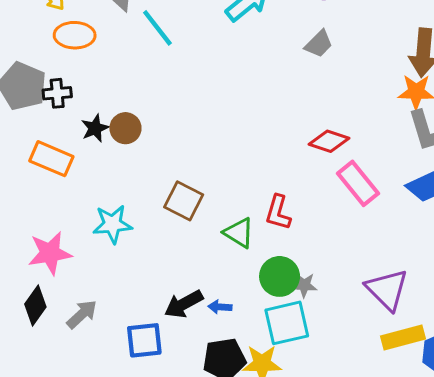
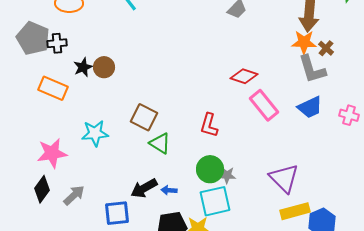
green triangle: (239, 233) -> (160, 143), moved

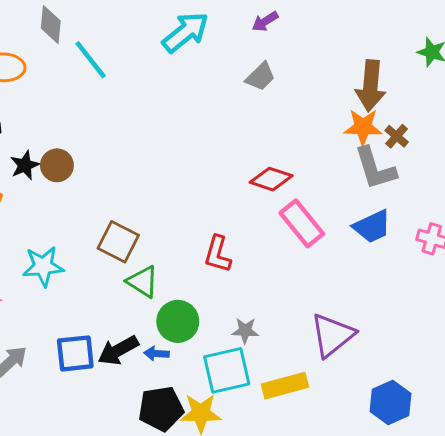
green circle: (210, 169) -> (178, 321), moved
purple triangle: (284, 178) -> (332, 335), turned 36
yellow rectangle: (295, 211) -> (285, 386), moved
blue square: (117, 213) -> (75, 353), moved

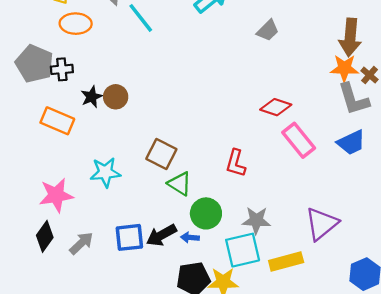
gray star: (245, 331) -> (256, 220), size x1.4

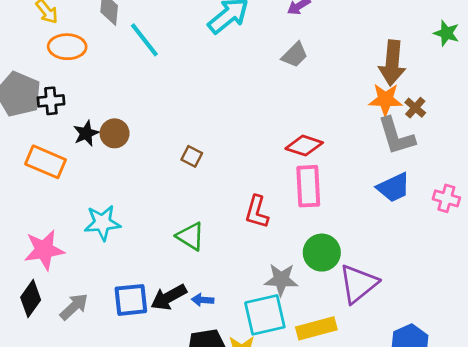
pink rectangle: (299, 140) -> (308, 186), moved, turned 36
brown square: (161, 154) -> (192, 156), moved, size x0.6
green circle: (206, 213) -> (322, 253), moved

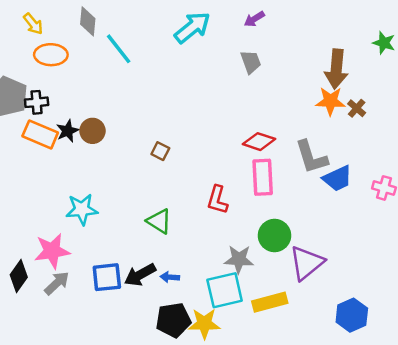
gray trapezoid: (295, 55) -> (251, 62), turned -65
gray L-shape: (396, 136) -> (311, 157), moved
orange rectangle: (45, 162) -> (40, 134), moved
pink star: (44, 250) -> (52, 251), moved

